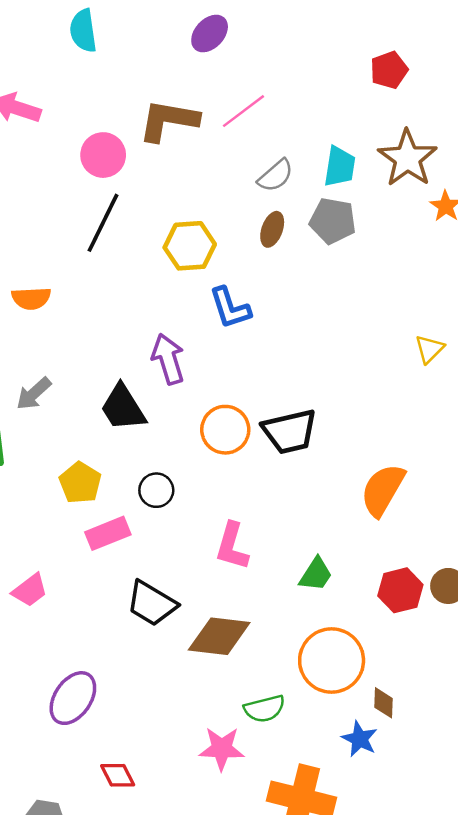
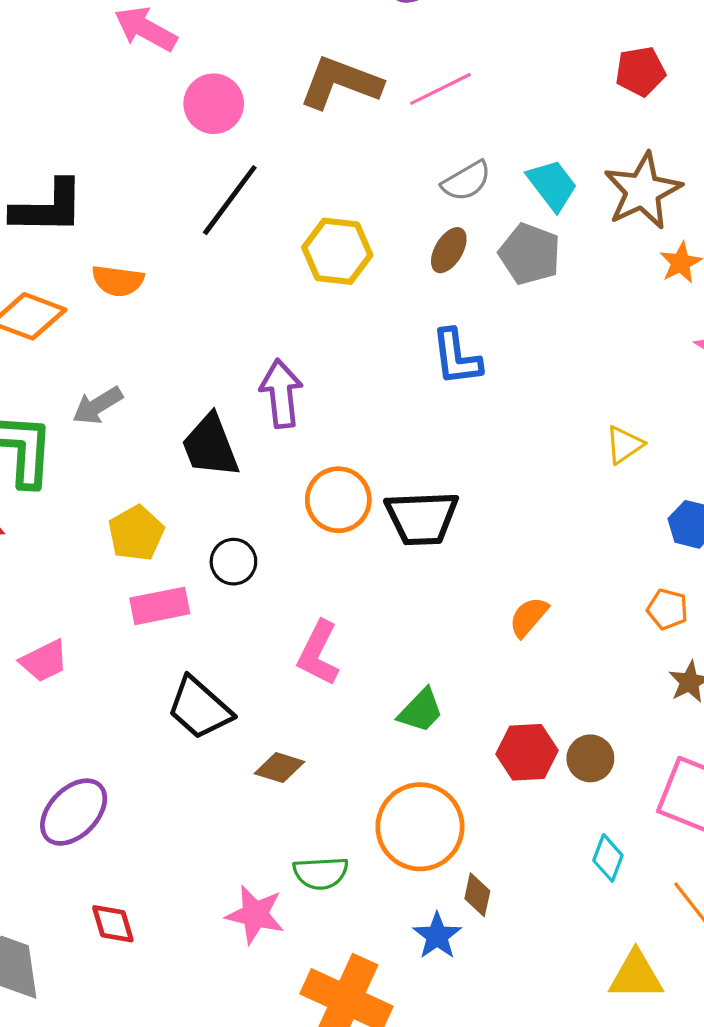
pink circle: (103, 155) -> (214, 104), moved
cyan trapezoid: (340, 167) -> (552, 185), turned -57
blue L-shape: (230, 308) -> (456, 357), moved
orange semicircle: (383, 490) -> (529, 617), size x0.6
brown diamond: (219, 636) -> (279, 768), size x0.6

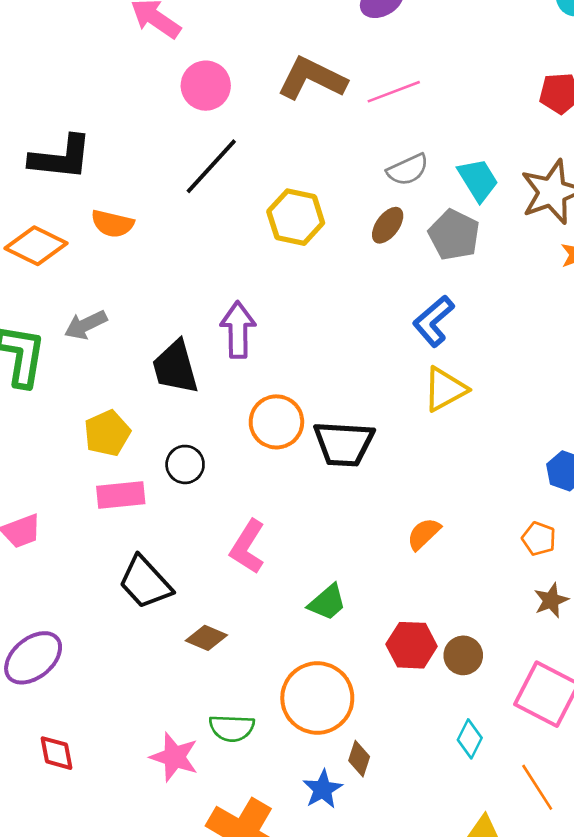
blue L-shape: (456, 357) -> (434, 321), moved, turned 51
yellow triangle: (624, 445) -> (445, 389), moved, size x1.4

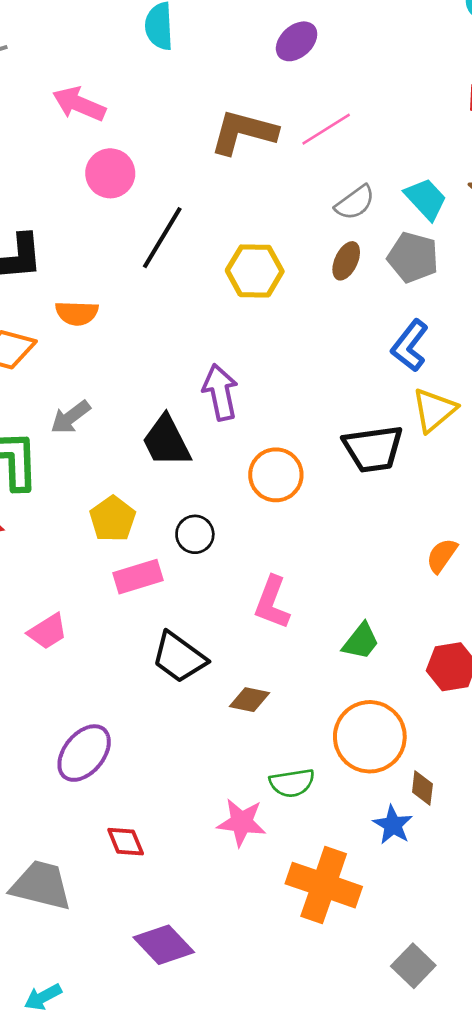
pink circle: (206, 86) -> (110, 173), moved
black trapezoid: (344, 444) -> (373, 449), moved

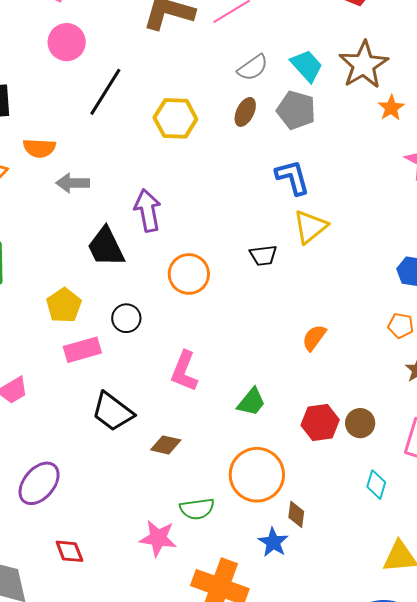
blue L-shape: (410, 346) -> (293, 177), turned 126
gray arrow: (70, 417) -> (73, 183), moved, turned 36
black trapezoid: (373, 449) -> (263, 255), size x0.6

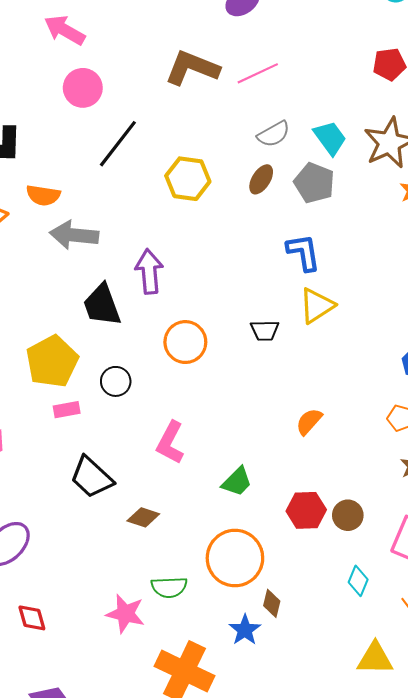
gray arrow: (73, 183) -> (74, 235), size x1.4
yellow pentagon: (64, 305) -> (52, 361), size x1.4
pink rectangle: (82, 350) -> (67, 410), size x0.7

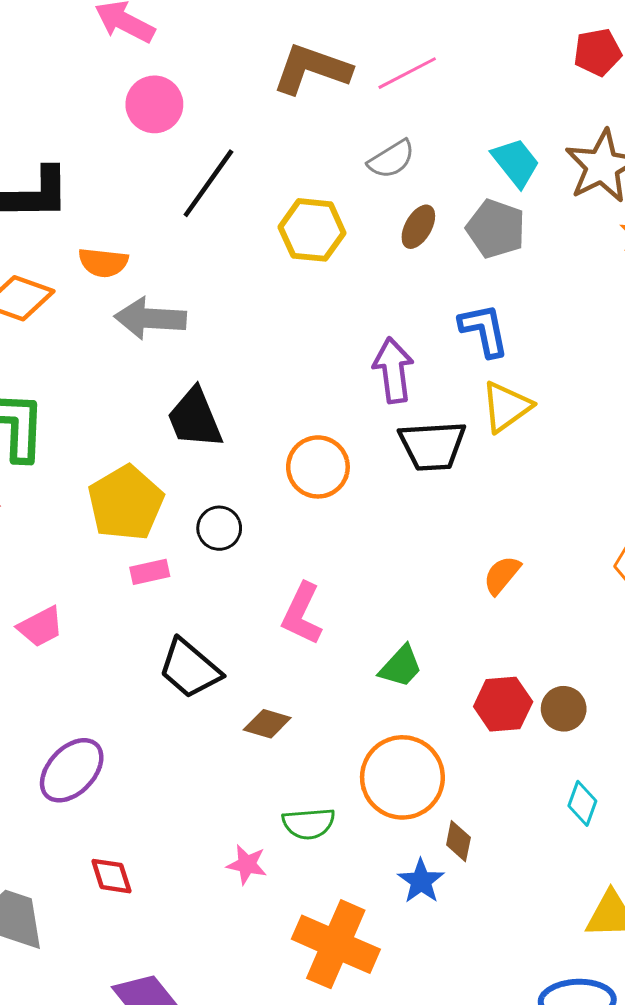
gray semicircle: (274, 134) -> (391, 159), moved
purple arrow: (149, 271) -> (393, 370), moved
black trapezoid: (265, 331) -> (432, 446), size x1.6
pink star: (125, 614) -> (247, 864), size x0.7

